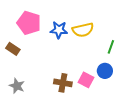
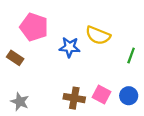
blue star: (59, 30) -> (70, 47), moved
yellow semicircle: (83, 30) -> (98, 35), turned 35
blue circle: (105, 71) -> (129, 96), moved

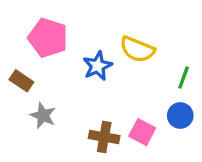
blue star: (70, 47) -> (98, 66), turned -30
blue circle: (129, 96) -> (180, 116), moved
gray star: (20, 102) -> (43, 116), moved

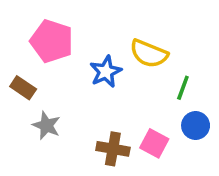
green line: (184, 77) -> (183, 88), moved

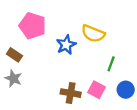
green line: (183, 88) -> (111, 64), moved
gray star: (46, 125) -> (13, 78), moved
blue circle: (196, 125) -> (126, 90), moved

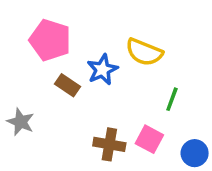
brown rectangle: (14, 55) -> (68, 85), moved
blue circle: (126, 90) -> (195, 153), moved

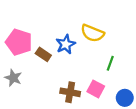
pink pentagon: (50, 40) -> (19, 42), moved

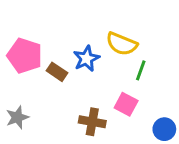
green line: (110, 63) -> (141, 70), moved
gray star: (13, 78) -> (17, 117), moved, turned 30
pink square: (96, 89) -> (126, 104), moved

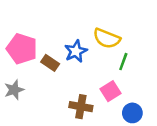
pink square: (126, 104) -> (111, 91), turned 30
gray star: (17, 117) -> (14, 90), moved
blue circle: (164, 129) -> (132, 113), moved

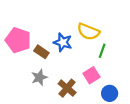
blue star: (76, 51) -> (63, 42), turned -30
gray star: (14, 90) -> (39, 77), moved
brown cross: (81, 107) -> (67, 88), turned 30

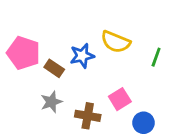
blue star: (63, 42) -> (82, 56), turned -30
green line: (102, 51) -> (156, 57), moved
brown cross: (67, 88) -> (88, 116), turned -30

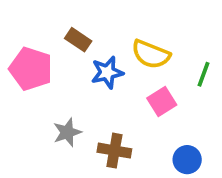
brown rectangle: (54, 68) -> (78, 40), moved
pink square: (120, 99) -> (162, 101), moved

